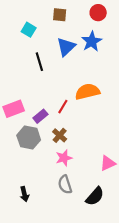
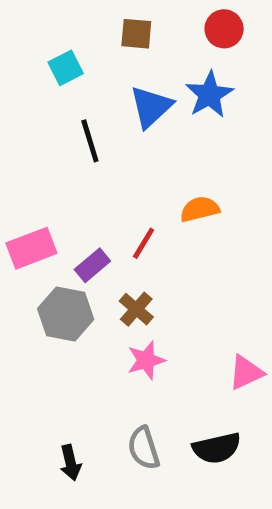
cyan square: (29, 30) -> (66, 68), turned 32
orange semicircle: (87, 92) -> (200, 209), size x0.7
gray semicircle: (65, 185) -> (144, 448), moved
black arrow: (24, 194) -> (70, 463), moved
black semicircle: (95, 196) -> (217, 448), turned 36

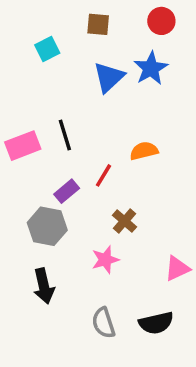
black line: (90, 141) -> (65, 135), moved
pink rectangle: (31, 248) -> (23, 146), moved
brown cross: (136, 309) -> (125, 221), moved
black arrow: (70, 463) -> (44, 286), moved, size x1.4

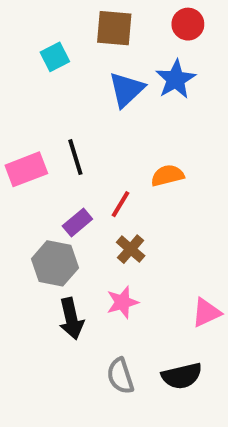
brown square: (98, 24) -> (114, 28), size x1.4
brown cross: (125, 221) -> (131, 249), moved
black arrow: (44, 286) -> (71, 319), moved

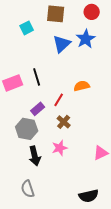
gray semicircle: (120, 376) -> (28, 189), moved
black semicircle: (182, 376) -> (89, 196), moved

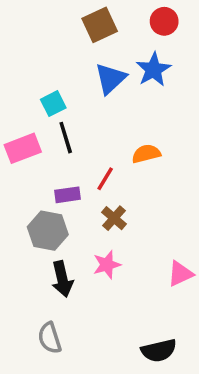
brown square: (56, 14) -> (100, 25), turned -30
cyan square: (27, 28) -> (53, 104), moved
purple rectangle: (38, 109) -> (68, 195), turned 32

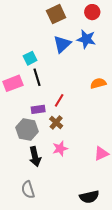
blue star: (153, 70) -> (86, 39), turned -30
orange semicircle: (146, 154) -> (98, 83), moved
brown cross: (114, 218) -> (56, 122), moved

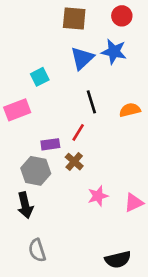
brown square: (56, 14) -> (74, 19), turned 30
black line: (37, 77) -> (91, 102), moved
pink star: (60, 149) -> (98, 196), moved
black arrow: (35, 157) -> (25, 205), moved

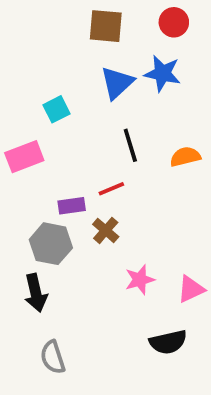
red line: (78, 132) -> (111, 189), turned 36
black semicircle: (118, 260) -> (168, 342), moved

